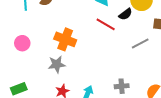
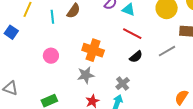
black semicircle: (126, 14) -> (136, 57), moved
gray cross: (122, 86) -> (123, 84), moved, turned -32

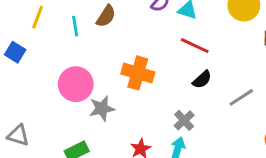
gray line: (167, 51) -> (241, 97), moved
pink circle: (51, 56) -> (76, 84), size x1.5
gray star: (86, 75) -> (102, 108), moved

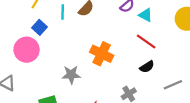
blue square: (15, 52) -> (40, 27), moved
pink circle: (76, 84) -> (27, 50), moved

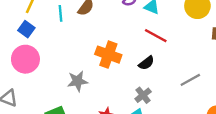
blue square: (40, 27) -> (26, 29), moved
black semicircle: (147, 67) -> (146, 63), moved

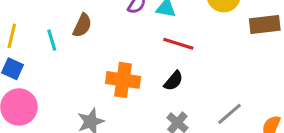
gray line: (190, 80) -> (229, 114), moved

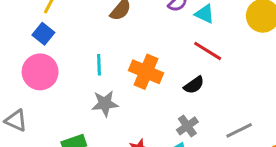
cyan line: (52, 40) -> (99, 65), moved

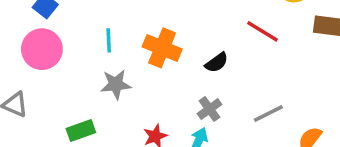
red line: (208, 51) -> (262, 31), moved

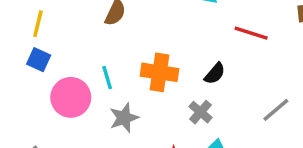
pink circle: (42, 49) -> (71, 97), moved
gray cross: (210, 109) -> (200, 112), moved

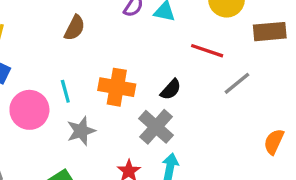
gray line: (276, 110) -> (237, 83), moved
gray cross: (200, 112) -> (156, 127), size x1.5

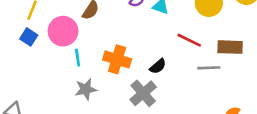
brown rectangle: (270, 32) -> (230, 47), moved
gray line: (237, 83) -> (209, 68), turned 30
pink circle: (29, 110) -> (63, 31), moved

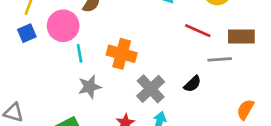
blue square: (29, 37) -> (27, 33), turned 36
black semicircle: (158, 66) -> (192, 84), moved

